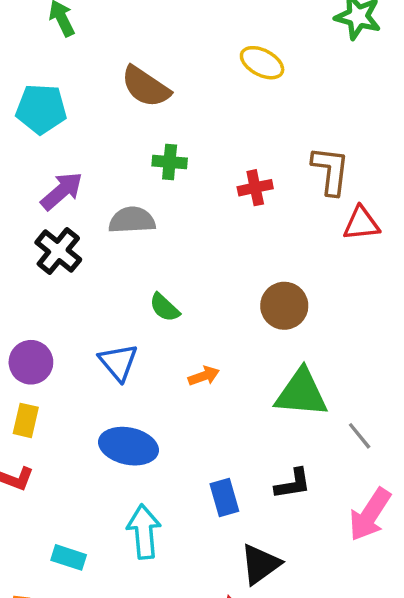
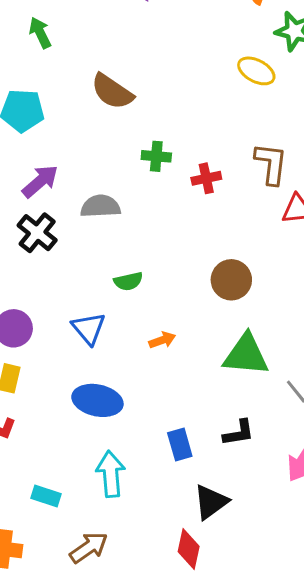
yellow ellipse: (262, 63) -> (256, 71), moved
green cross: (170, 162) -> (156, 156), moved
green semicircle: (164, 307) -> (128, 281), turned -56

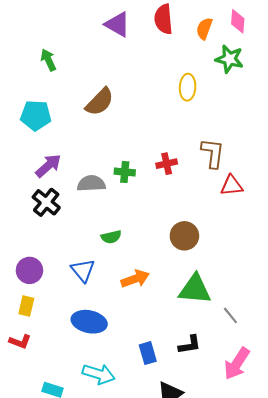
yellow ellipse: (256, 71) -> (188, 87), moved, turned 65
brown semicircle: (112, 92) -> (100, 102), turned -80
green cross: (156, 156) -> (125, 172), moved
orange arrow: (162, 340) -> (135, 279), size x1.5
cyan arrow: (111, 474) -> (99, 374), turned 112

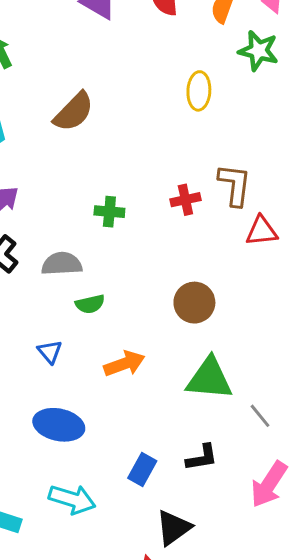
red cross: (167, 164) -> (185, 200), moved
gray semicircle: (91, 184) -> (62, 264), moved
blue triangle: (83, 270) -> (50, 352), size x0.7
blue rectangle: (148, 353) -> (142, 470), turned 45

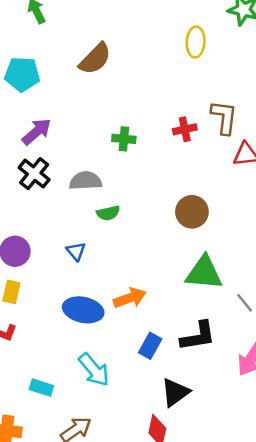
orange arrow: (124, 364) -> (130, 298), moved
black L-shape: (202, 458) -> (198, 336), size x1.4
cyan arrow: (72, 499) -> (94, 370), turned 33

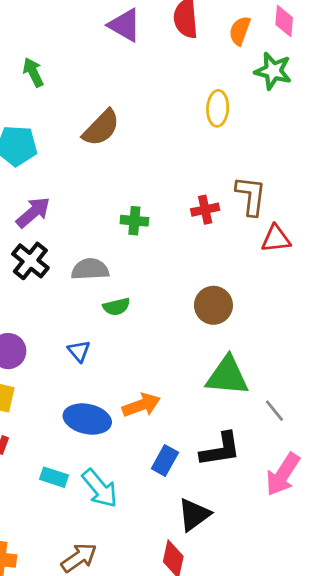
cyan rectangle: (41, 388) -> (54, 477), moved

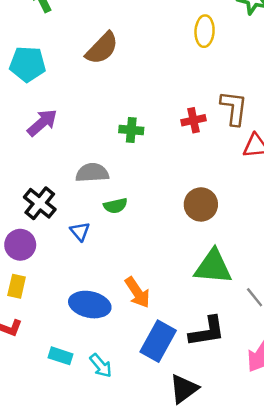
black cross: (30, 261) -> (40, 203), moved
blue triangle: (79, 351) -> (80, 231), moved
orange arrow: (141, 405) -> (137, 292), turned 76
blue rectangle: (165, 461) -> (158, 341), size x1.5
cyan arrow: (100, 488) -> (101, 366), size x0.7

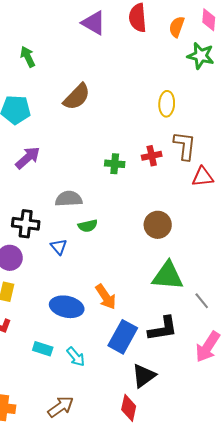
yellow ellipse: (205, 31) -> (167, 104), moved
green cross: (131, 130) -> (115, 164), moved
black cross: (40, 203) -> (26, 224), turned -32

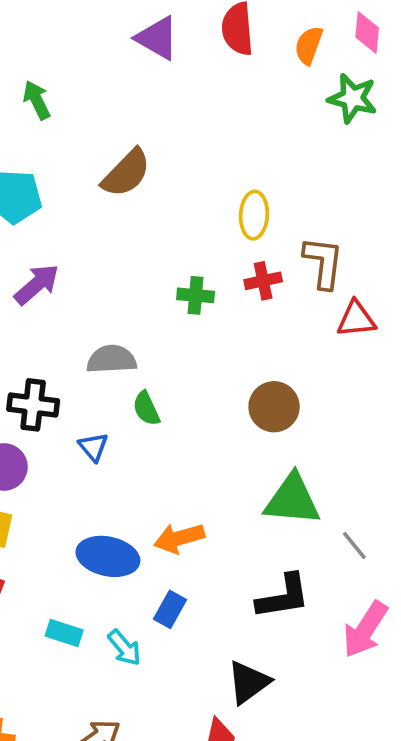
yellow ellipse: (167, 104) -> (254, 215), moved
green semicircle: (88, 226) -> (146, 409), turned 78
orange arrow: (106, 297) -> (179, 538), turned 108
blue rectangle: (123, 337) -> (170, 609), moved, size x0.6

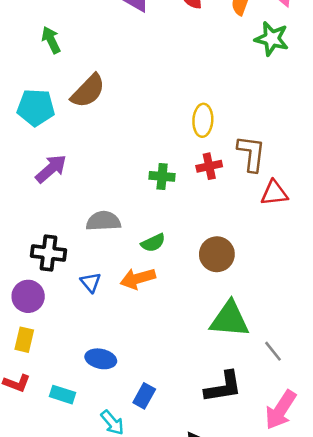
brown semicircle: (126, 173) -> (88, 91), moved
green semicircle: (146, 409) -> (153, 243), moved, turned -90
orange arrow: (179, 538) -> (138, 278), moved
blue ellipse: (108, 556) -> (101, 359), size x0.7
cyan rectangle: (64, 633) -> (63, 395), moved

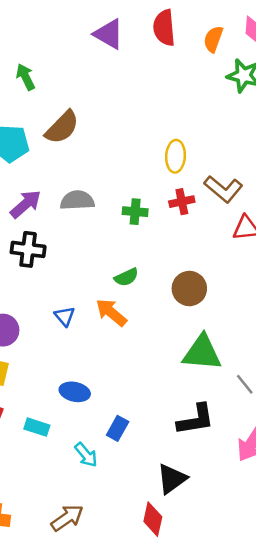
brown L-shape: (251, 153) -> (223, 189), turned 123
gray semicircle: (103, 221) -> (77, 200), moved
black cross: (48, 253) -> (28, 249), moved
orange arrow: (138, 278) -> (111, 312), turned 56

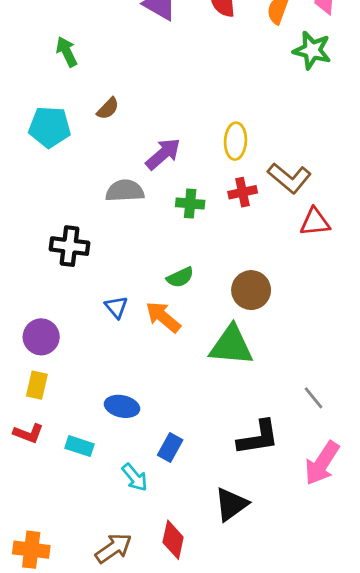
brown semicircle: (62, 127) -> (108, 108), size x0.6
purple arrow: (26, 204) -> (163, 154), moved
blue triangle: (65, 316) -> (116, 307), moved
green triangle: (202, 353) -> (231, 345), moved
red diamond: (153, 519) -> (173, 540), moved

